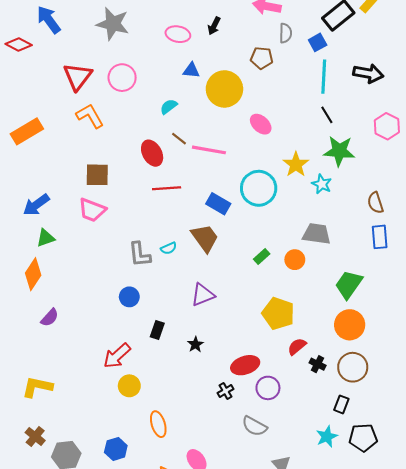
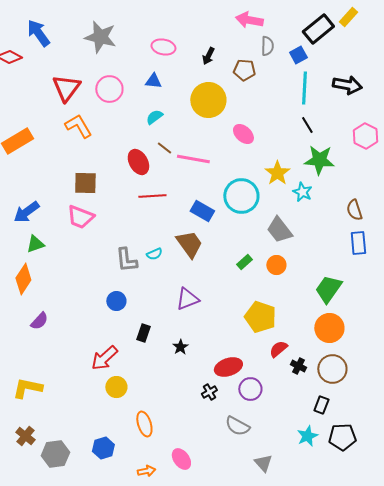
black arrow: (214, 26) -> (208, 56), moved
blue triangle: (191, 70) -> (153, 81), moved
gray trapezoid: (317, 234) -> (279, 230), moved, turned -136

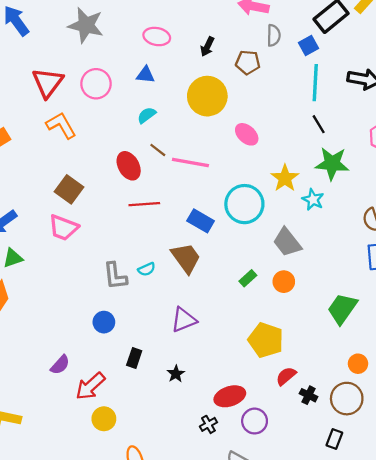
brown square: (85, 183) -> (69, 189), turned 35
purple semicircle: (39, 321) -> (60, 365), moved
orange circle: (329, 328) -> (358, 364), moved, size x0.6

